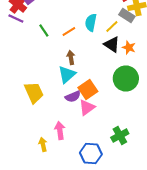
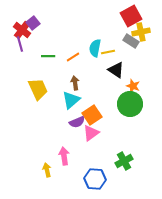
purple line: (16, 18) -> (20, 44), turned 49
yellow line: (112, 26) -> (108, 52), moved, turned 32
green line: (44, 30) -> (48, 56), turned -56
orange star: (129, 48) -> (133, 86), moved
yellow trapezoid: (34, 92) -> (38, 89), moved

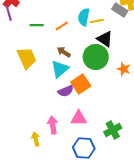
brown arrow: (75, 83) -> (64, 52), turned -48
orange star: (133, 86) -> (124, 69), moved
green circle: (130, 104) -> (96, 57), moved
pink triangle: (91, 133) -> (79, 118), moved, turned 36

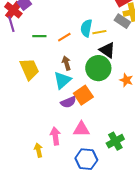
brown arrow: (64, 52) -> (66, 63), turned 40

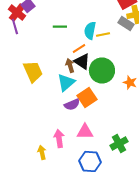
green line: (39, 36) -> (60, 26), moved
orange line: (64, 37) -> (79, 48), moved
black triangle: (107, 50) -> (82, 62), moved

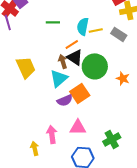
gray rectangle: (126, 24) -> (119, 34), moved

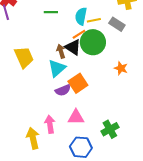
orange line: (72, 44) -> (79, 34), moved
green circle: (95, 66) -> (93, 42), moved
yellow arrow: (35, 148) -> (33, 138), size x1.5

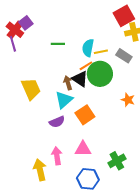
purple semicircle: (63, 90) -> (57, 122), moved

